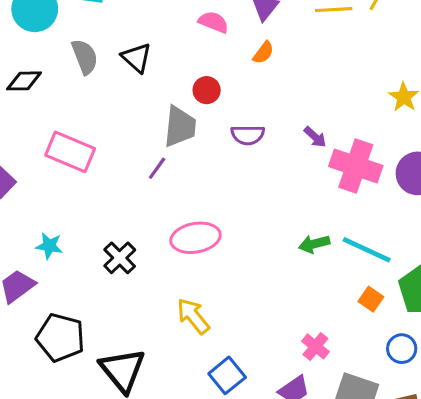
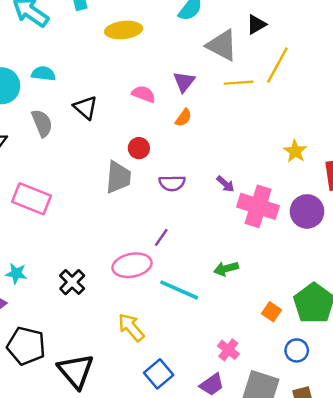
black triangle: (137, 58) -> (85, 107), moved
purple line: (157, 168) -> (161, 237), moved
cyan line: (367, 250) -> (179, 290), moved

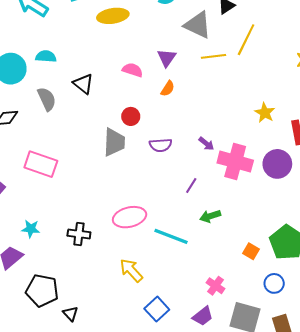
purple line: (161, 237) -> (191, 185), moved
black cross: (72, 282) -> (79, 234), turned -35
black triangle: (76, 371) -> (70, 314), moved, size x0.5

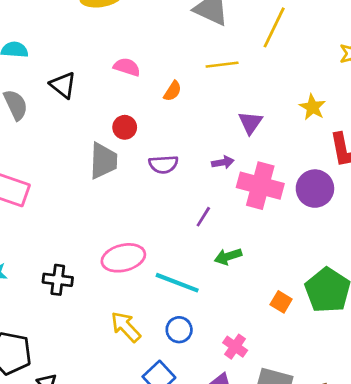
yellow line: (214, 56) -> (222, 65), moved
purple triangle: (167, 58) -> (250, 123), moved
yellow star: (265, 113) -> (313, 107), moved
purple arrow: (206, 144) -> (223, 162), turned -49
blue circle: (274, 283) -> (179, 330), moved

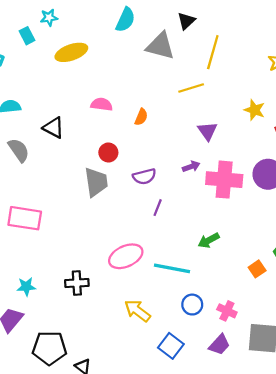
yellow line: (222, 65) -> (191, 88), moved
purple line: (203, 217) -> (158, 208), moved
orange square: (281, 302) -> (257, 269), turned 35
blue circle: (179, 330) -> (192, 305), moved

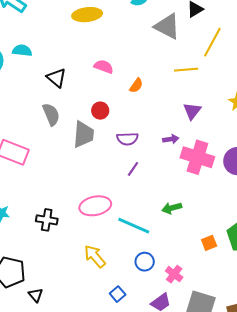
gray semicircle: (19, 150) -> (51, 114), moved
blue square: (171, 346) -> (118, 294), size x0.7

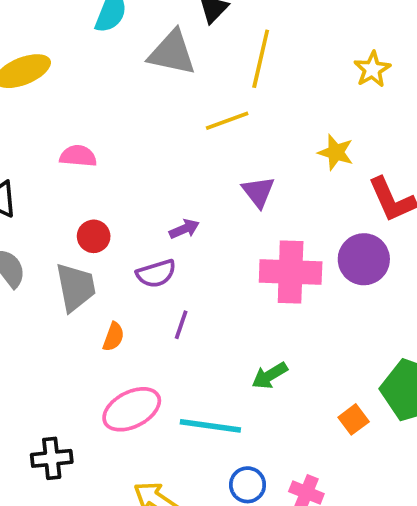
orange semicircle: (136, 86) -> (113, 337), moved
purple arrow: (171, 139) -> (184, 229), moved

